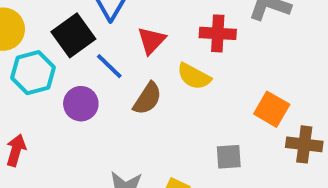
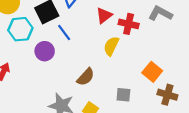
red triangle: (151, 41) -> (104, 15), moved
yellow semicircle: (194, 76) -> (111, 46), turned 78
brown semicircle: (147, 99) -> (86, 77), moved

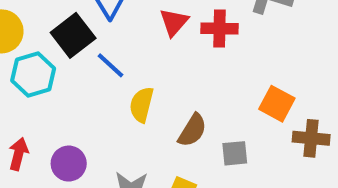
yellow semicircle: (111, 46) -> (141, 105), moved
purple circle: (45, 51) -> (69, 164), moved
brown semicircle: (86, 77) -> (192, 130), moved

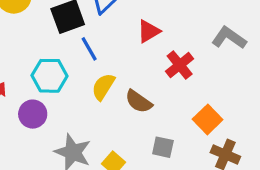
red cross: (220, 29) -> (180, 65), moved, turned 32
cyan hexagon: (33, 75) -> (50, 76), moved
brown semicircle: (192, 130) -> (139, 101), moved, turned 76

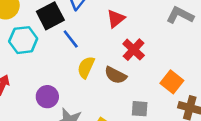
red cross: (180, 65) -> (134, 50), moved
cyan hexagon: (50, 76) -> (23, 40), moved
purple circle: (33, 114) -> (47, 97), moved

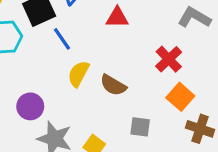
red triangle: (116, 19) -> (117, 18), turned 36
red cross: (134, 50) -> (169, 59), moved

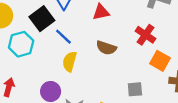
yellow semicircle: (78, 74) -> (70, 62), moved
brown semicircle: (113, 85) -> (106, 48), moved

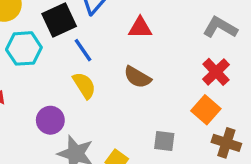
red cross: (145, 35) -> (216, 72), moved
yellow semicircle: (70, 62) -> (84, 85), turned 120

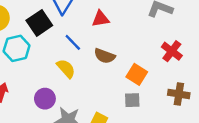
blue line: (83, 50) -> (73, 42), moved
red cross: (216, 72) -> (172, 51), moved
orange square: (206, 110) -> (137, 74), moved

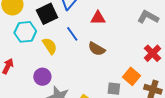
yellow semicircle: (66, 69) -> (50, 46), moved
orange square: (137, 74) -> (131, 76), moved

